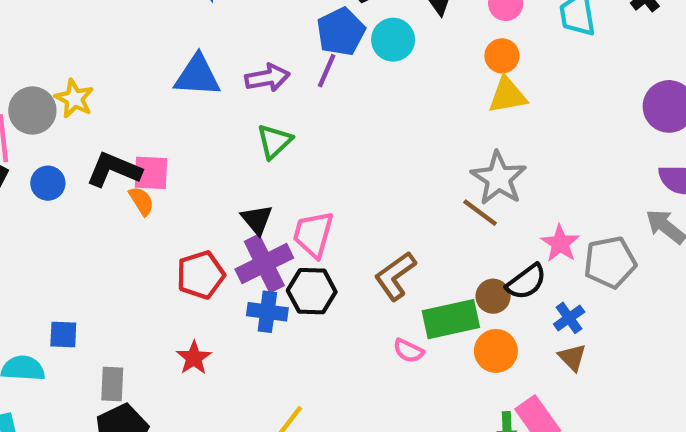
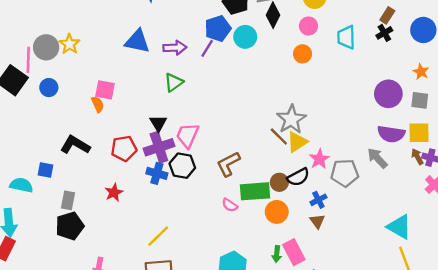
yellow triangle: (507, 95) -> (297, 142), moved, turned -30
black L-shape: (114, 170) -> (75, 145), moved

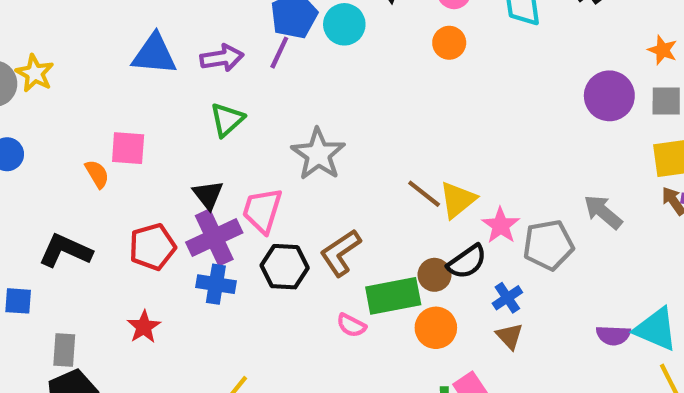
pink square: (105, 90) -> (128, 148), moved
gray star: (291, 119) -> (318, 154), moved
purple semicircle: (391, 134) -> (613, 335), moved, size x0.7
black hexagon: (182, 166) -> (285, 267), moved

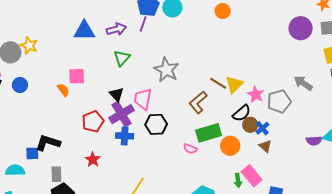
black L-shape: (65, 251) -> (48, 143), moved
brown L-shape: (340, 253) -> (198, 102), moved
brown circle: (435, 275) -> (250, 125), moved

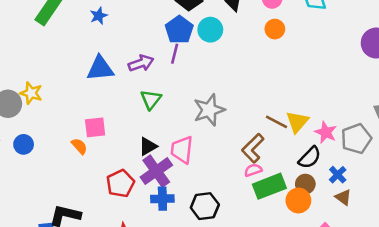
gray star: (166, 70) -> (209, 110), turned 30
black triangle: (117, 94) -> (148, 146), turned 49
black hexagon: (156, 124) -> (205, 206), moved
brown circle: (250, 125) -> (305, 184), moved
pink semicircle: (190, 149) -> (253, 170), moved, turned 144

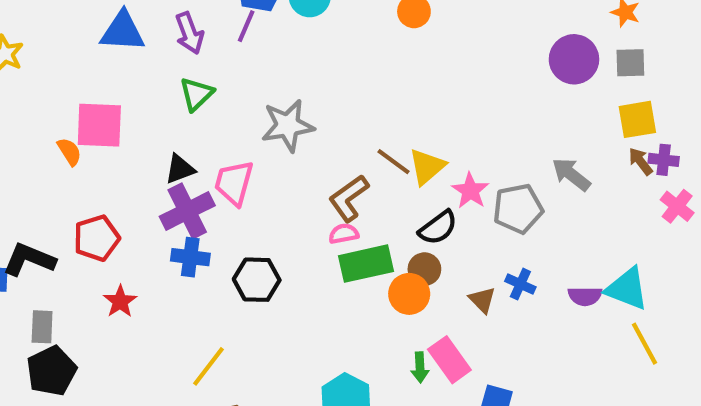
purple arrow: (141, 63) -> (189, 33), turned 80
pink square: (95, 127) -> (99, 125), size x1.4
blue cross: (338, 175) -> (520, 284), moved, turned -30
red pentagon: (120, 184) -> (97, 238), moved

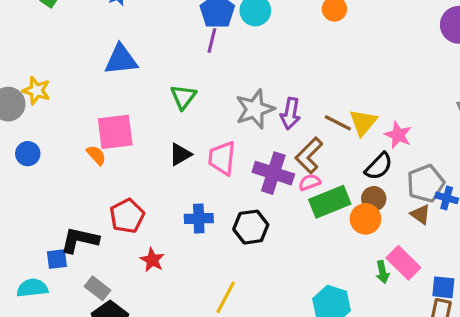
purple arrow: (189, 33) -> (290, 114), moved, turned 40
gray pentagon: (518, 209) -> (426, 183), moved
purple cross: (187, 211) -> (273, 173), moved, turned -36
gray rectangle: (42, 327) -> (97, 288), turned -45

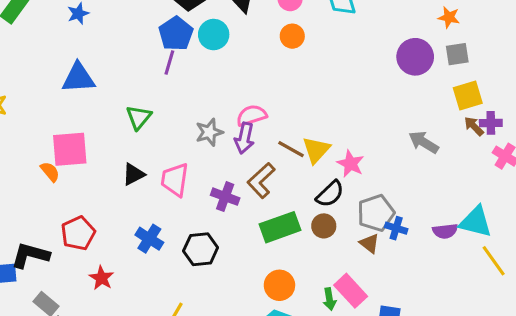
gray star: (255, 109) -> (209, 132), size x0.7
purple cross: (273, 173) -> (225, 197), size x0.7
pink semicircle: (310, 182) -> (252, 115), moved, size x1.4
blue cross: (199, 219) -> (149, 239), turned 32
orange circle: (365, 219) -> (279, 285), moved

